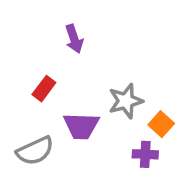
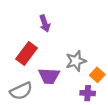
red rectangle: (44, 89) -> (27, 53), size x1.5

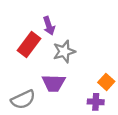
red rectangle: (27, 53) -> (29, 44), moved
gray star: (76, 61) -> (64, 52), moved

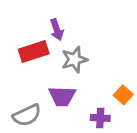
red rectangle: (29, 44) -> (34, 51), turned 35
purple cross: (96, 102) -> (100, 118), moved

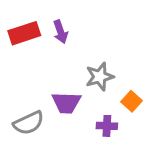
red rectangle: (34, 51) -> (24, 33), moved
gray star: (74, 60) -> (100, 77), moved

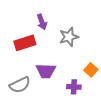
red rectangle: (24, 33) -> (25, 43), moved
gray star: (100, 77) -> (69, 37), moved

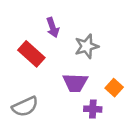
red rectangle: (25, 43) -> (31, 54), turned 60
purple trapezoid: (46, 71) -> (75, 83), moved

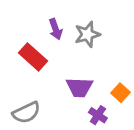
gray star: (87, 46) -> (87, 34), moved
purple cross: (93, 109) -> (98, 115), turned 30

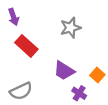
purple arrow: (56, 29) -> (14, 17), moved
purple trapezoid: (79, 87) -> (64, 71), turned 30

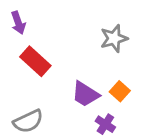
gray star: (71, 28) -> (114, 38), moved
orange square: (97, 75) -> (120, 91), moved

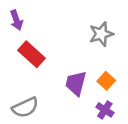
purple trapezoid: (85, 94) -> (76, 83), turned 72
purple cross: (105, 124) -> (105, 110), moved

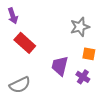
orange square: (106, 81) -> (89, 54), moved, turned -32
purple cross: (105, 110) -> (83, 77), moved

